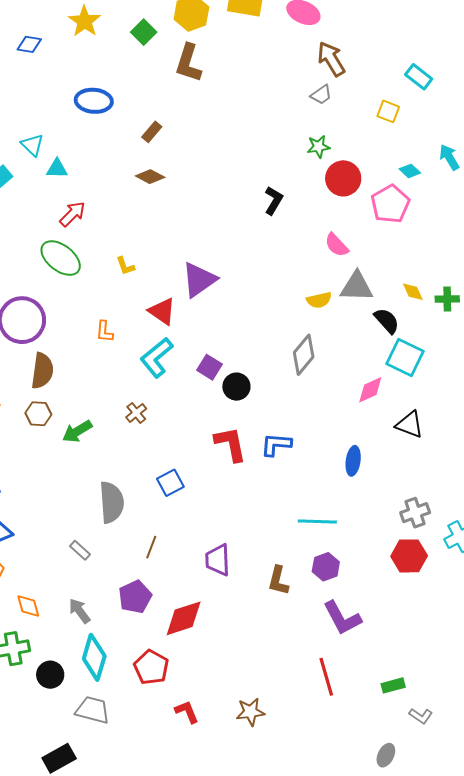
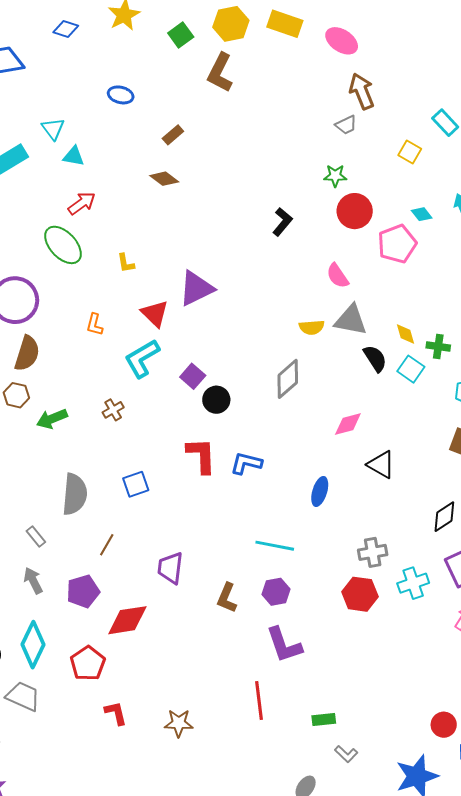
blue ellipse: (94, 101) -> (121, 95), size x0.7
cyan square: (405, 357) -> (411, 369), moved, size x0.7
gray arrow: (80, 611) -> (33, 581), moved

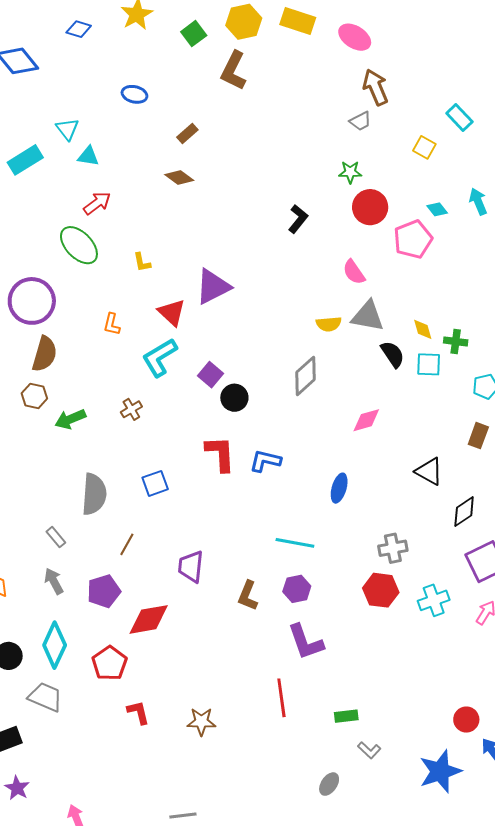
cyan square: (411, 369) -> (429, 364), turned -32
black triangle: (381, 465) -> (429, 471), moved
cyan cross: (413, 583) -> (434, 600), moved

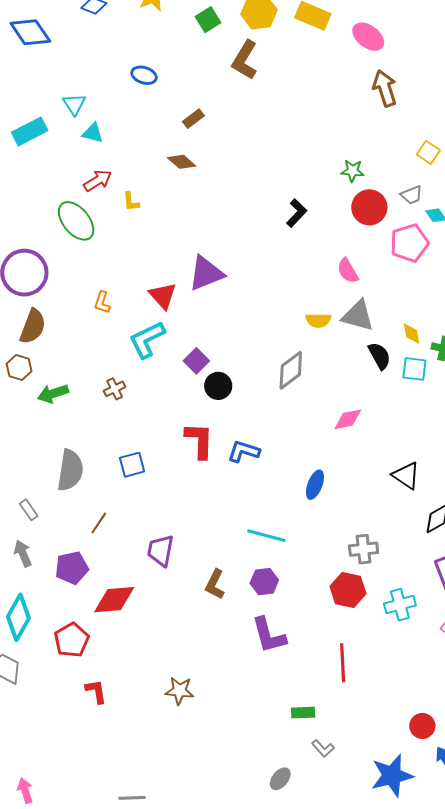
gray trapezoid: (360, 121) -> (412, 195), moved
yellow L-shape: (142, 262) -> (131, 202), moved
red line: (281, 698) -> (343, 663), moved
brown star: (201, 722) -> (180, 691), moved

